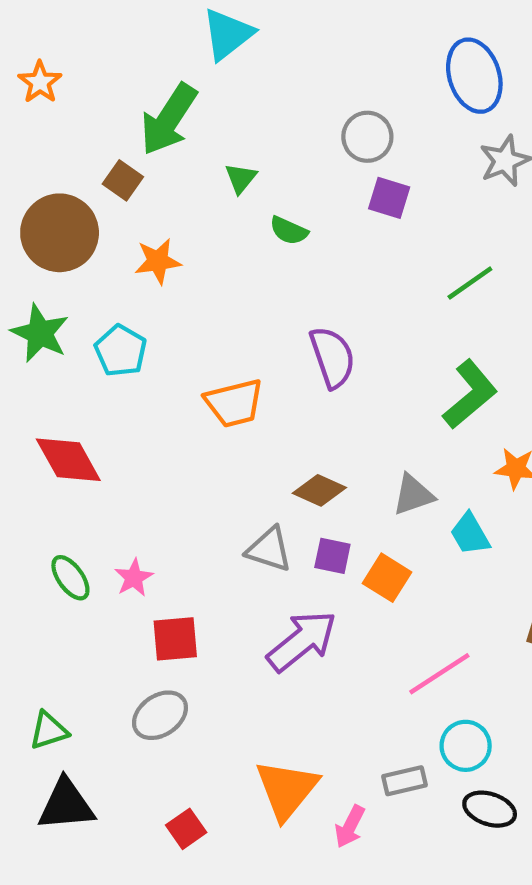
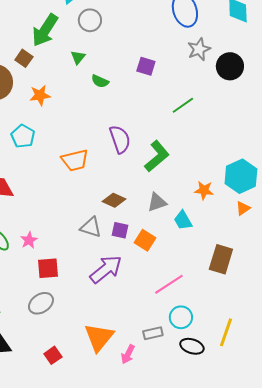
gray circle: (367, 137) -> (90, 20), moved
green L-shape: (470, 394) -> (157, 156), moved

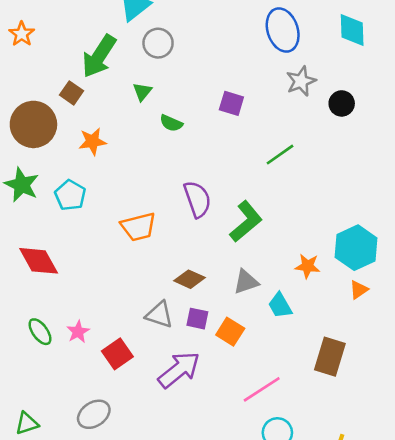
black circle: (230, 66) -> (342, 103), size x0.7
red square: (48, 268) -> (117, 354), moved, turned -30

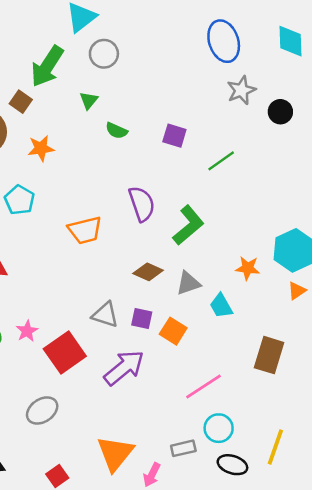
purple square: (231, 103) -> (174, 136), moved
brown diamond: (190, 279) -> (148, 272), moved
red square: (117, 354) -> (65, 353), size x1.4

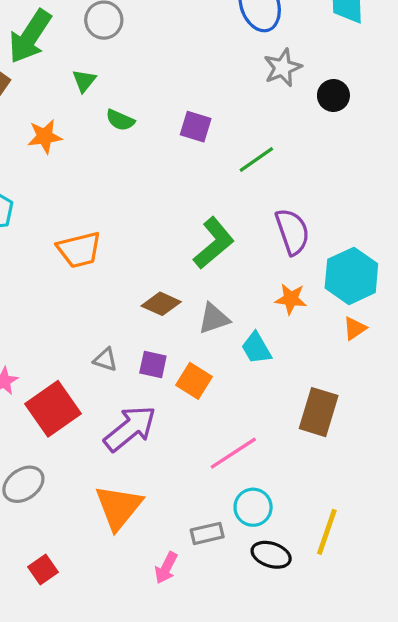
orange star: (41, 148) -> (45, 137), moved
purple semicircle: (142, 204) -> (292, 232), moved
gray triangle: (105, 315) -> (105, 360), size x0.7
orange triangle: (115, 453) -> (119, 507), moved

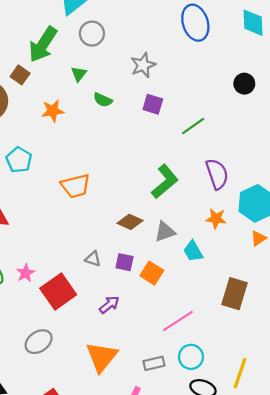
gray star: (283, 68) -> (143, 65), moved
purple arrow: (130, 428) -> (109, 305), size x0.6
gray rectangle: (207, 533) -> (154, 363), moved

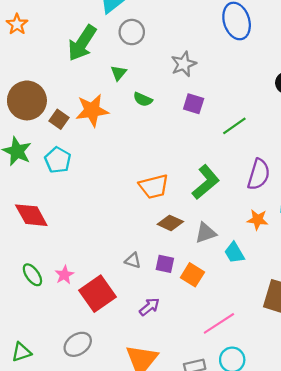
brown square: (20, 75) -> (59, 119), moved
orange star: (53, 111) -> (92, 110), size x1.4
purple semicircle: (217, 174) -> (259, 174), turned 36
orange trapezoid: (76, 186) -> (154, 187), moved

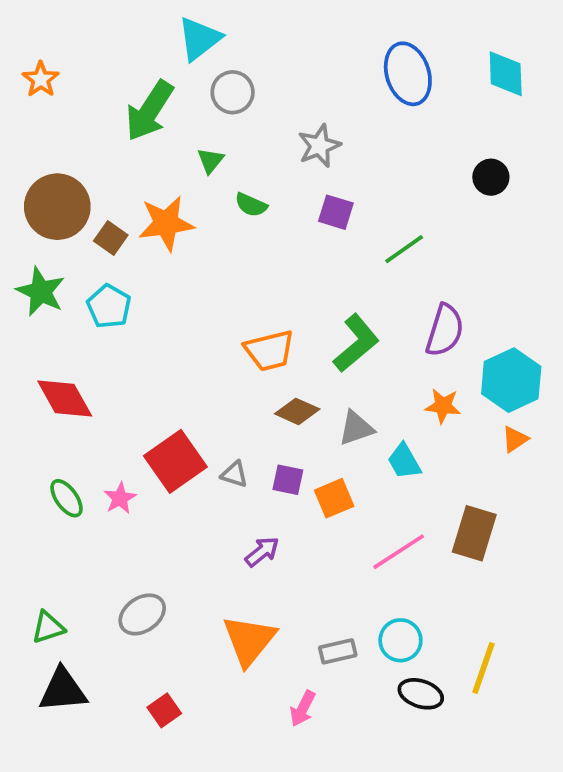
orange square: (192, 275) -> (334, 498), turned 35
red square: (98, 294) -> (175, 461), moved
pink line: (219, 323) -> (399, 552), moved

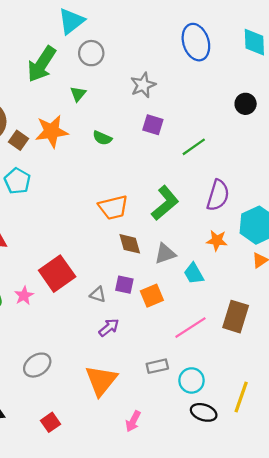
green semicircle: (251, 205) -> (102, 138), moved
brown diamond: (297, 411) -> (130, 244), turned 50
gray triangle: (234, 474) -> (98, 294), moved
gray rectangle: (338, 651) -> (157, 366), moved

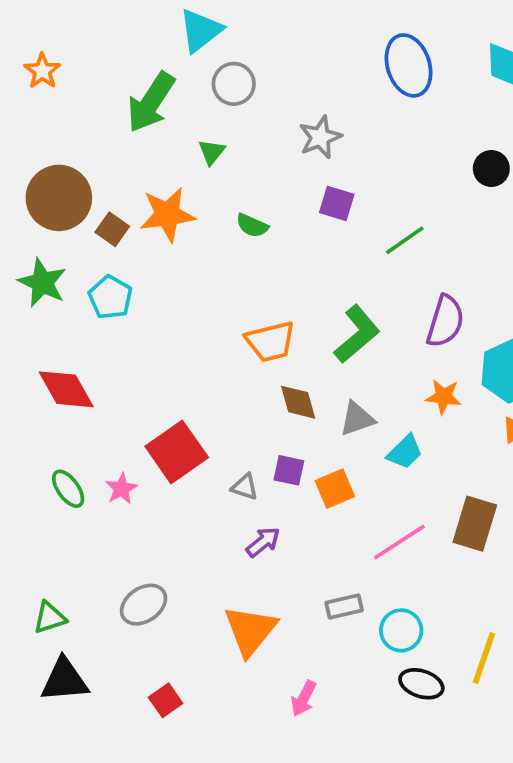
cyan trapezoid: (194, 274) -> (405, 452), turned -105

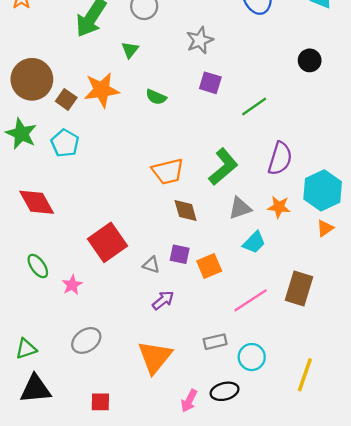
gray triangle: (357, 419) -> (240, 208), moved
pink star: (121, 489) -> (72, 285), moved
black ellipse: (421, 684) -> (225, 391), moved, turned -32
red square: (166, 700) -> (100, 402), turned 36

